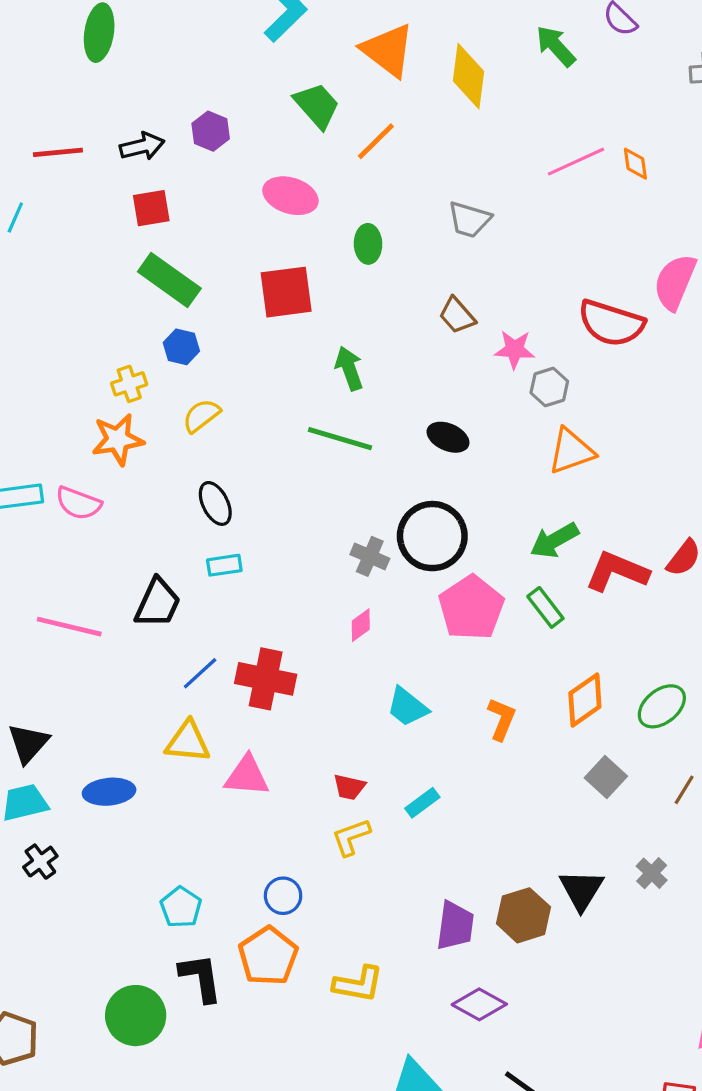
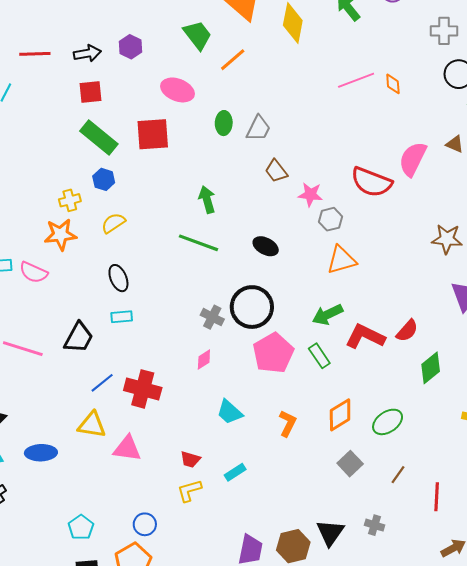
gray trapezoid: (469, 219) -> (258, 128), moved, turned -84
red square: (286, 292) -> (153, 134), moved
gray cross: (652, 873) -> (375, 525), turned -30

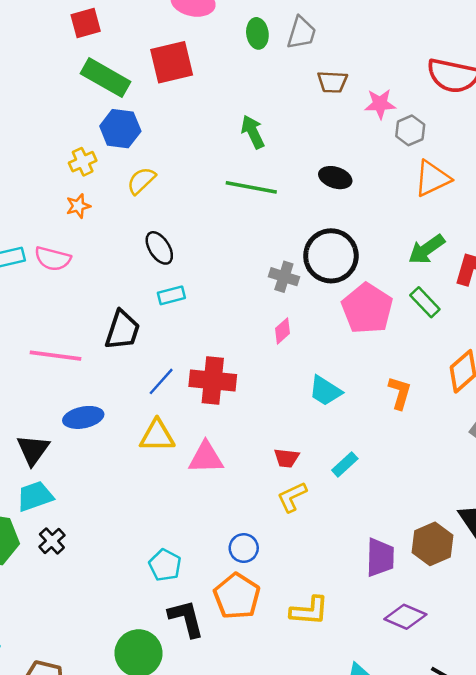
brown trapezoid: (276, 171) -> (333, 82), turned -40
blue hexagon: (104, 179) -> (120, 129), size x1.4
orange star: (60, 234) -> (78, 206), size x0.6
blue ellipse: (41, 453) -> (83, 417), moved

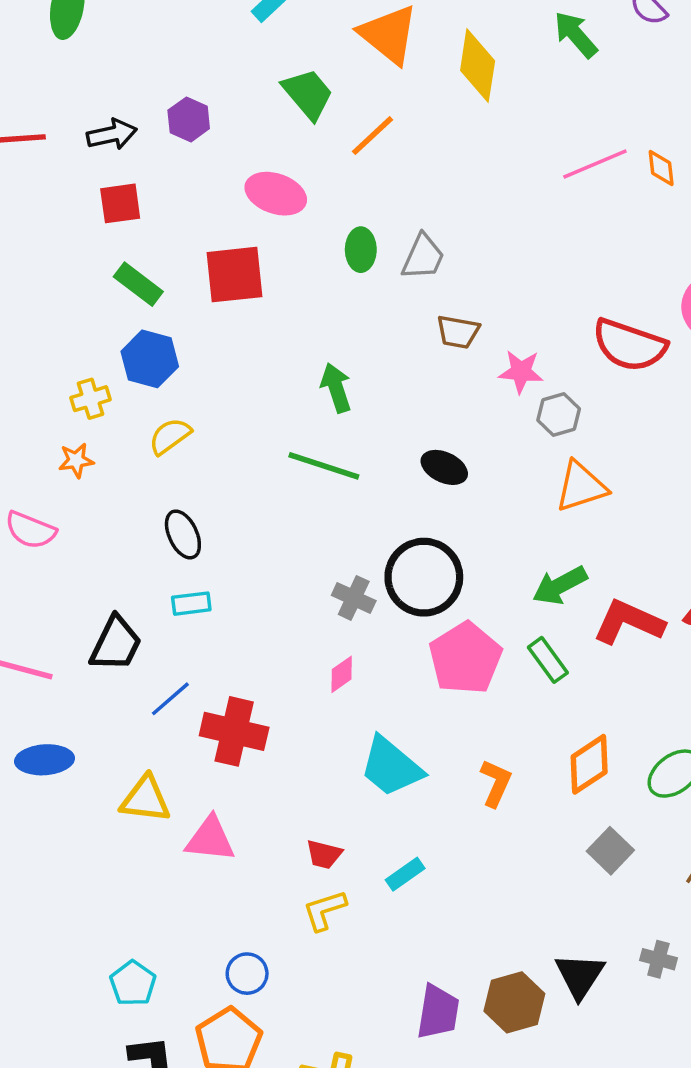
green rectangle: (106, 78) -> (138, 284), size x0.7
blue line: (161, 381) -> (170, 699), moved
cyan trapezoid: (325, 391) -> (391, 767), size x1.4

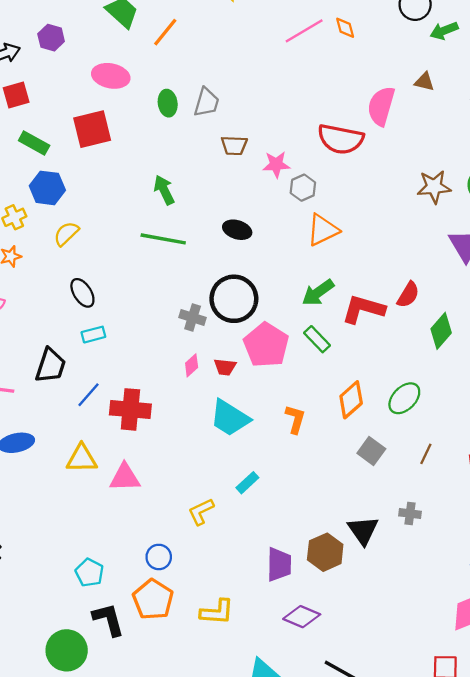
red trapezoid: (324, 854) -> (225, 367), moved

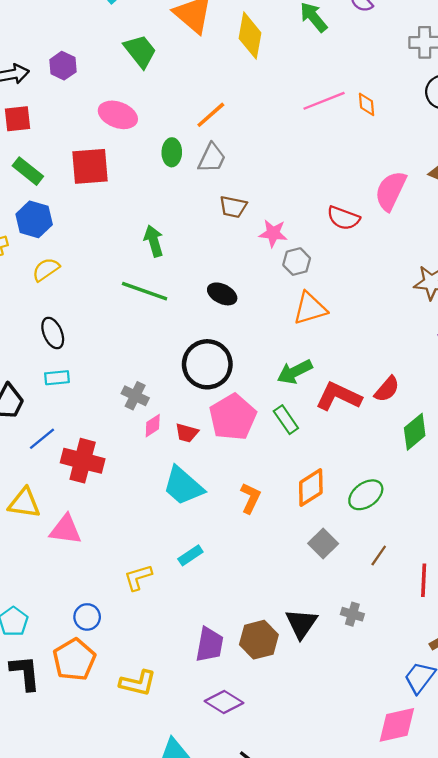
orange line: (165, 32) -> (211, 115), moved
red semicircle: (341, 139) -> (343, 218), size x0.7
gray cross: (193, 317) -> (135, 396), moved

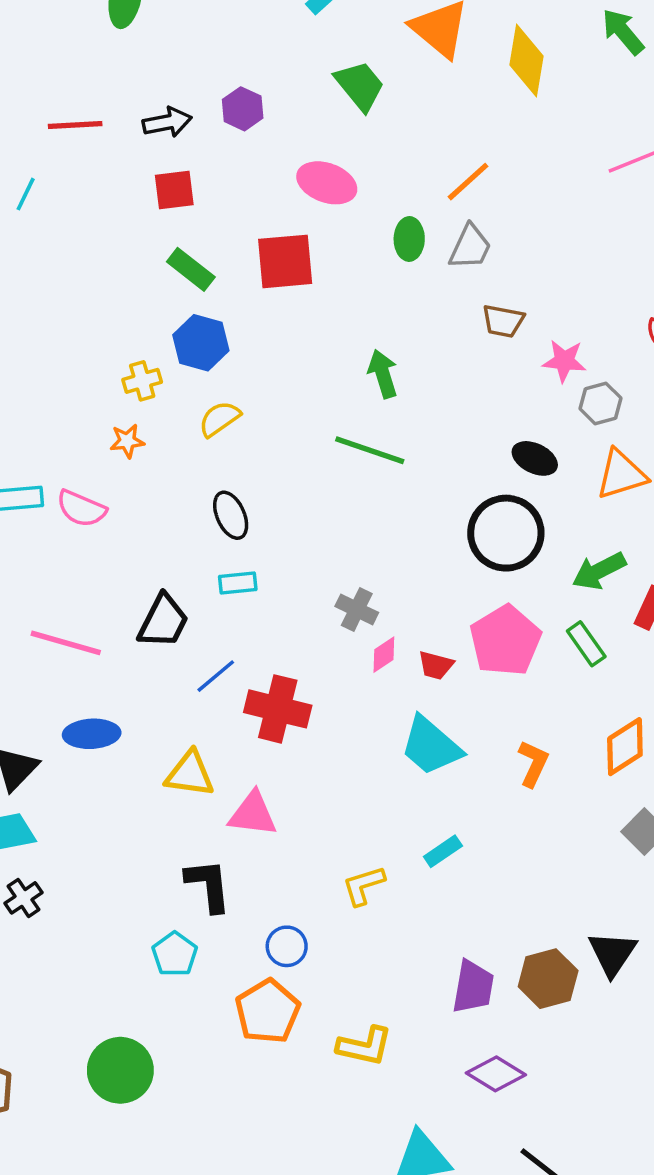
black ellipse: (222, 294) -> (535, 458), moved
black circle: (207, 364) -> (506, 533), moved
black L-shape: (25, 673) -> (208, 885), moved

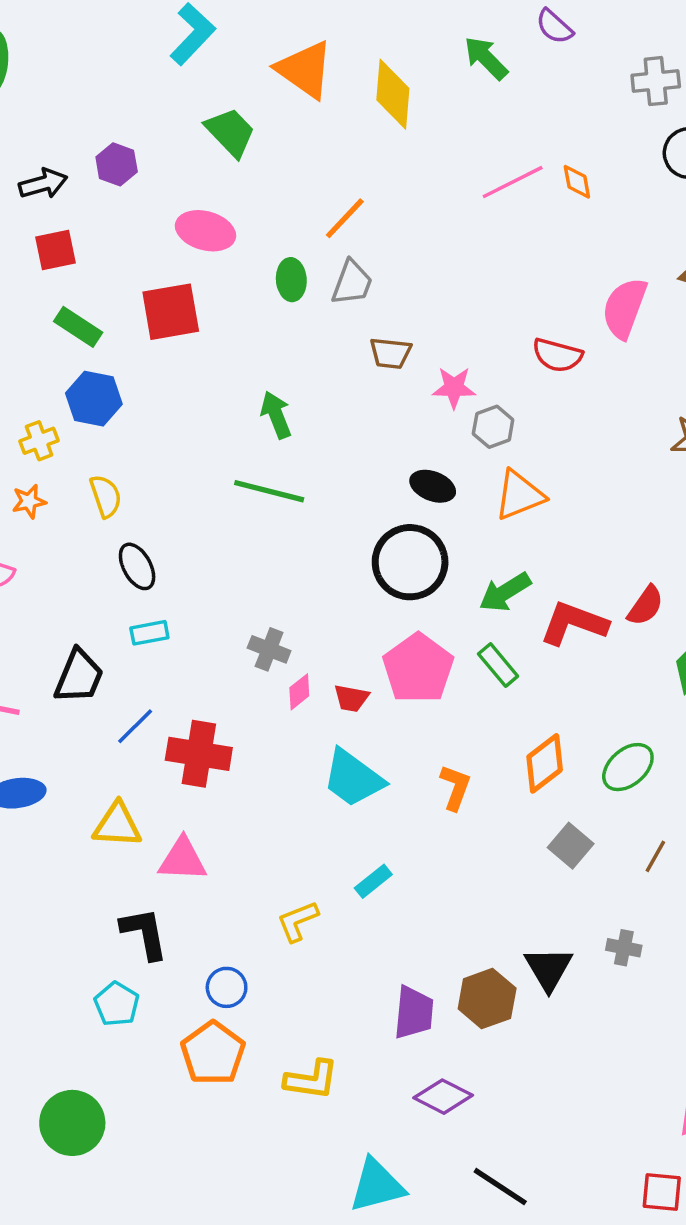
yellow semicircle: (219, 419) -> (106, 496), moved, turned 111

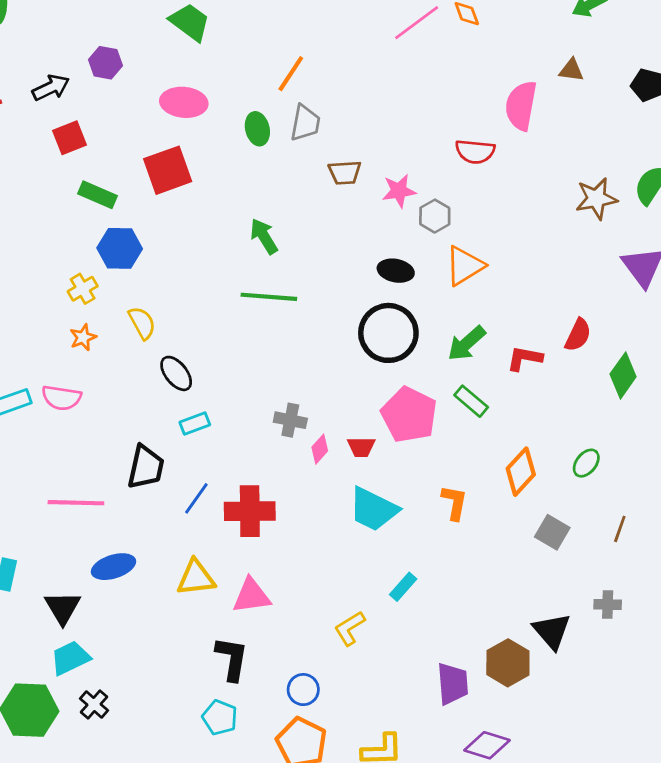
red L-shape: (574, 623) -> (524, 358), size x0.7
green ellipse: (628, 767) -> (586, 463), size x0.7
black L-shape: (144, 933) -> (232, 659), turned 30

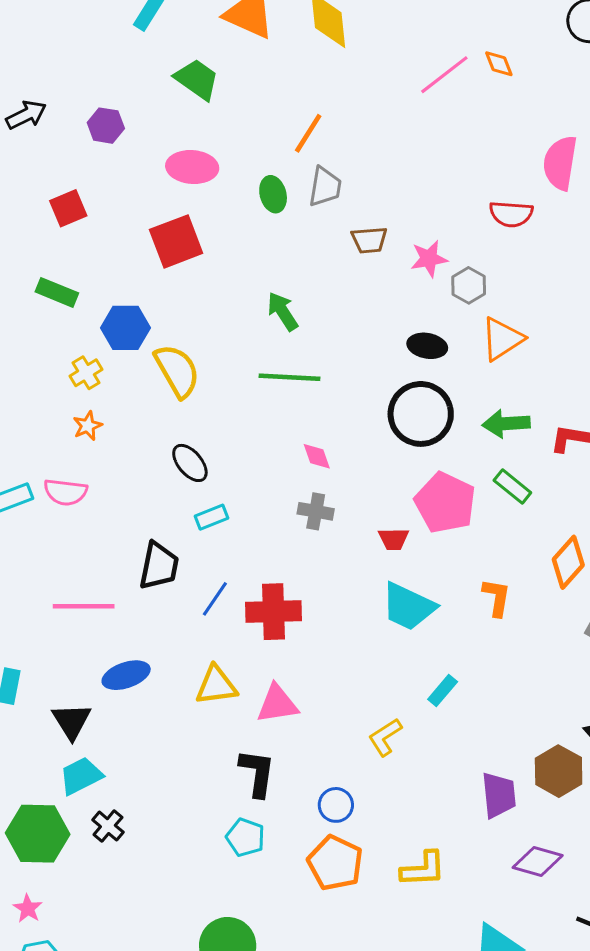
black arrow: (51, 88) -> (26, 115), moved
green rectangle: (98, 195) -> (57, 292), moved
yellow semicircle: (142, 323) -> (177, 371), moved, size x1.5
green arrow: (467, 343) -> (506, 424), turned 39
pink diamond: (320, 449) -> (317, 456), moved, turned -60

